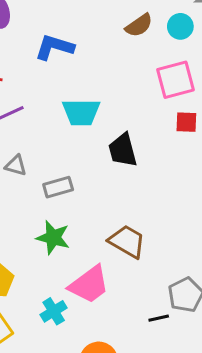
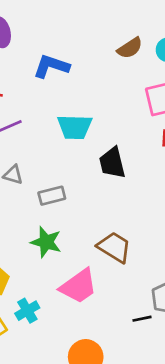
cyan cross: (54, 311) -> (27, 311), moved

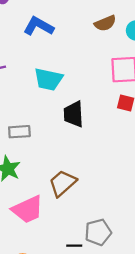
brown trapezoid: (114, 247) -> (63, 183), turned -84

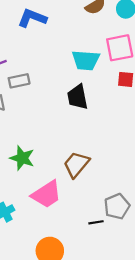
cyan trapezoid: (48, 79) -> (86, 60), moved
gray rectangle: (19, 132) -> (19, 81), moved

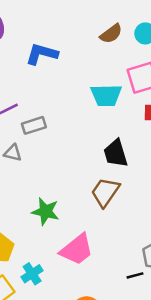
black trapezoid: (78, 97) -> (116, 153), moved
brown trapezoid: (76, 164) -> (105, 192), moved

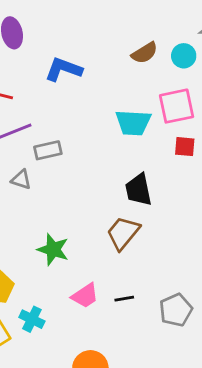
pink trapezoid: (77, 249) -> (85, 296), size x0.7
cyan cross: (32, 274) -> (32, 319), turned -35
black line: (135, 275) -> (124, 299), moved

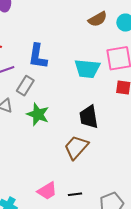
blue L-shape: (64, 69) -> (38, 56), moved, turned -104
gray rectangle: (48, 150) -> (25, 86), turned -48
green star: (53, 249) -> (38, 114), moved

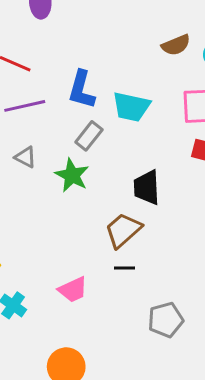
cyan trapezoid: (87, 69) -> (131, 107), moved
gray rectangle: (25, 86) -> (89, 136), moved
black line: (75, 194) -> (124, 268), moved

